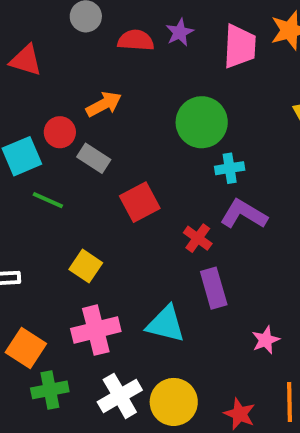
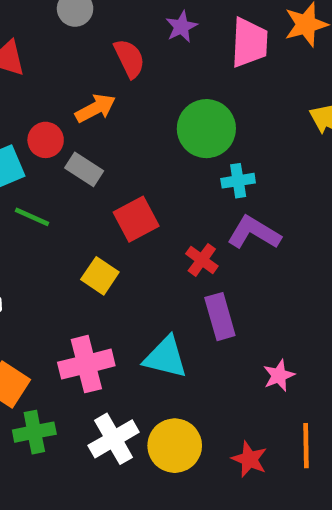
red semicircle: (136, 40) -> (129, 58), moved, turned 60
yellow square: (86, 266) -> (100, 276), moved

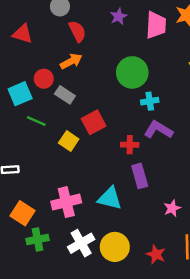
red semicircle: (129, 58) -> (77, 31), moved
red cross: (202, 260) -> (130, 145), turned -35
yellow square: (100, 276) -> (69, 141), moved

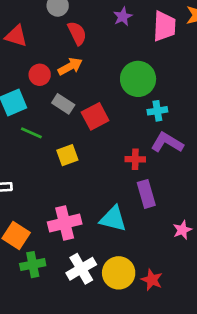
red circle: (44, 79) -> (40, 75), moved
red square: (94, 122) -> (95, 116), moved
yellow square: (69, 141) -> (67, 155), turned 36
red star: (156, 254) -> (152, 280), moved

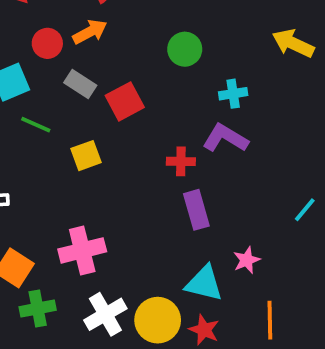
green circle: (138, 79) -> (185, 49), size x0.7
cyan cross: (157, 111) -> (233, 94), moved
cyan triangle: (113, 219) -> (204, 283), moved

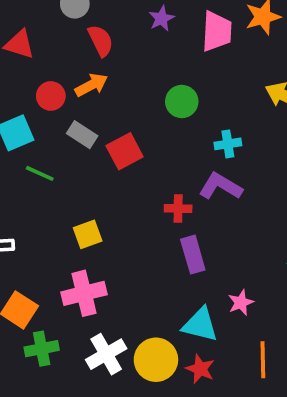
yellow square: (86, 156) -> (88, 234), moved

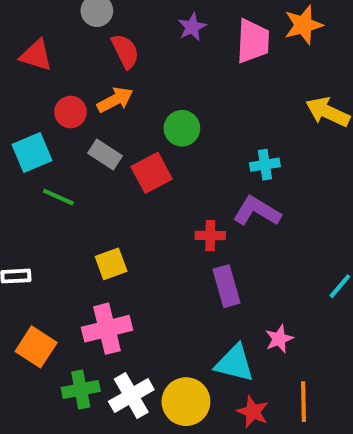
green circle: (182, 102) -> (182, 128), moved
green cross: (42, 349) -> (81, 389), moved
red star: (200, 369) -> (253, 412), moved

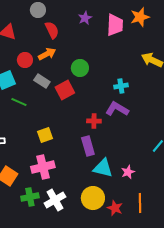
purple rectangle: (226, 286) -> (88, 146), moved
cyan triangle: (235, 363) -> (103, 168), moved
yellow circle: (186, 402) -> (93, 198), moved

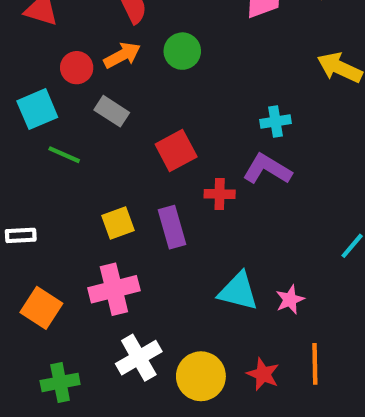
green circle: (80, 68) -> (182, 51), moved
red square: (65, 90) -> (176, 151), moved
purple rectangle: (88, 146) -> (172, 227), moved
green cross: (30, 197) -> (60, 382), moved
yellow circle: (93, 198) -> (201, 376), moved

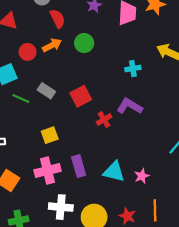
gray rectangle: (112, 111) -> (46, 91), moved
cyan cross: (275, 122) -> (133, 69), moved
red cross: (220, 194) -> (104, 120), turned -32
purple rectangle: (172, 227) -> (79, 166), moved
white cross: (139, 358) -> (61, 207), turned 35

